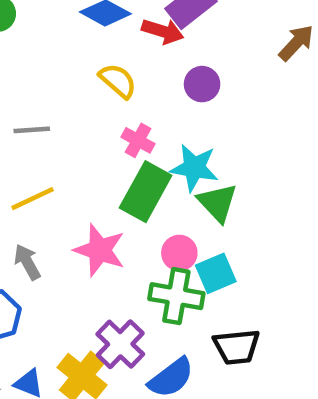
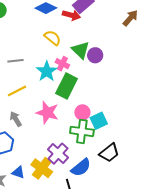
purple circle: (202, 84) -> (95, 55), moved
cyan star: (194, 168) -> (47, 71), moved, turned 30
green triangle: (217, 203) -> (81, 50), moved
black trapezoid: (237, 347) -> (109, 153), turned -30

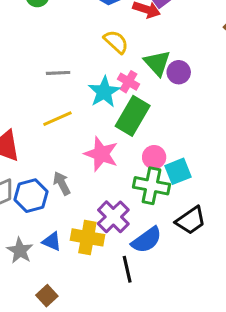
gray arrow: (16, 119) -> (62, 183), moved
yellow cross: (42, 168) -> (87, 237), turned -30

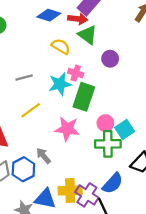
green triangle: (157, 63) -> (88, 35), moved
cyan star: (104, 92) -> (60, 84), turned 30
purple cross: (113, 217) -> (87, 195), moved
blue triangle: (52, 241) -> (45, 199), size x1.5

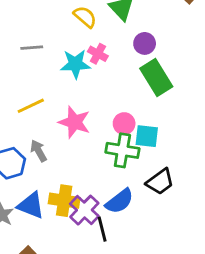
green rectangle: (84, 97) -> (156, 77), moved, turned -60
yellow line: (31, 110) -> (31, 106), moved
cyan square: (125, 130) -> (147, 136), turned 30

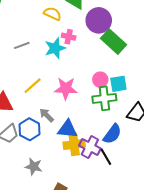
purple circle: (145, 43) -> (99, 20), size x1.6
blue triangle: (31, 205) -> (67, 129), moved

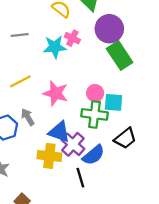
blue triangle: (67, 129) -> (59, 132), moved
purple cross: (90, 147) -> (73, 144), moved

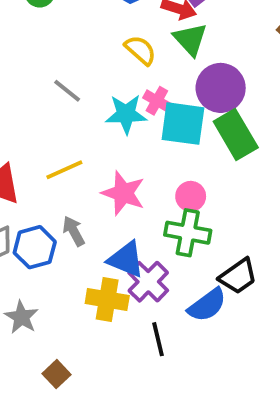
gray line: (20, 35) -> (67, 91), turned 42
cyan square: (114, 102) -> (183, 124), moved, size x1.4
blue semicircle: (93, 155) -> (207, 305), moved

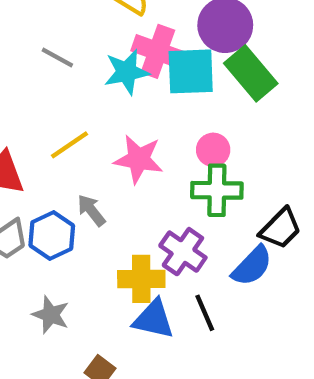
pink cross: (157, 101) -> (158, 51), size x1.6
blue triangle: (126, 259) -> (154, 319), moved

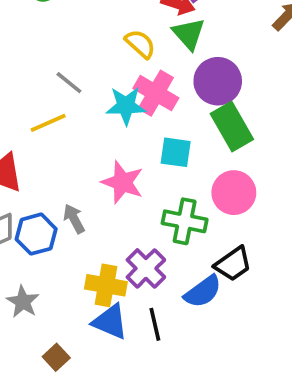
cyan square: (191, 71) -> (176, 152), moved, size x0.7
yellow line: (70, 145) -> (48, 123), moved
pink circle: (213, 150) -> (234, 193), moved, size x1.5

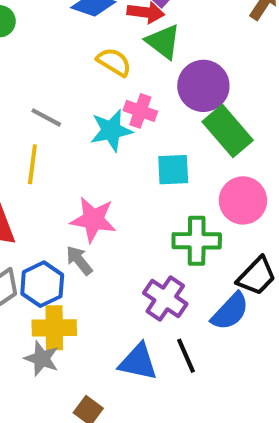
pink cross: (156, 93) -> (140, 111), size x0.7
yellow line: (48, 123) -> (32, 164), turned -48
pink star: (122, 182) -> (93, 220), moved
yellow cross: (106, 285) -> (54, 328), moved

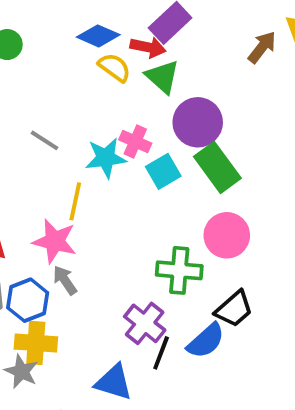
yellow semicircle: (114, 62) -> (115, 67), moved
yellow line: (32, 164) -> (75, 201), moved
cyan square: (173, 170) -> (163, 171), moved, turned -32
pink star: (93, 220) -> (55, 241), moved
black line: (186, 356) -> (161, 353), moved, turned 40

